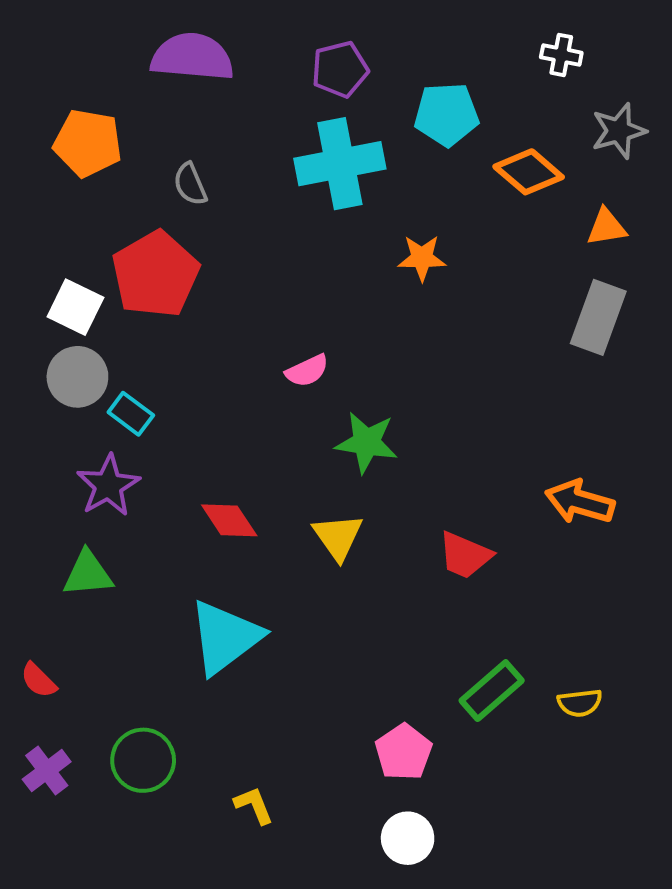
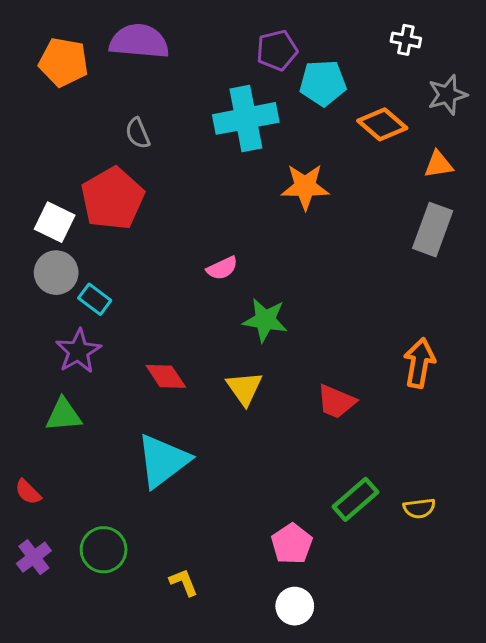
purple pentagon: (340, 69) -> (277, 50), moved
orange pentagon: (88, 143) -> (64, 62), moved
orange star: (422, 258) -> (305, 187), size x1.4
orange arrow: (580, 502) -> (419, 363), turned 84

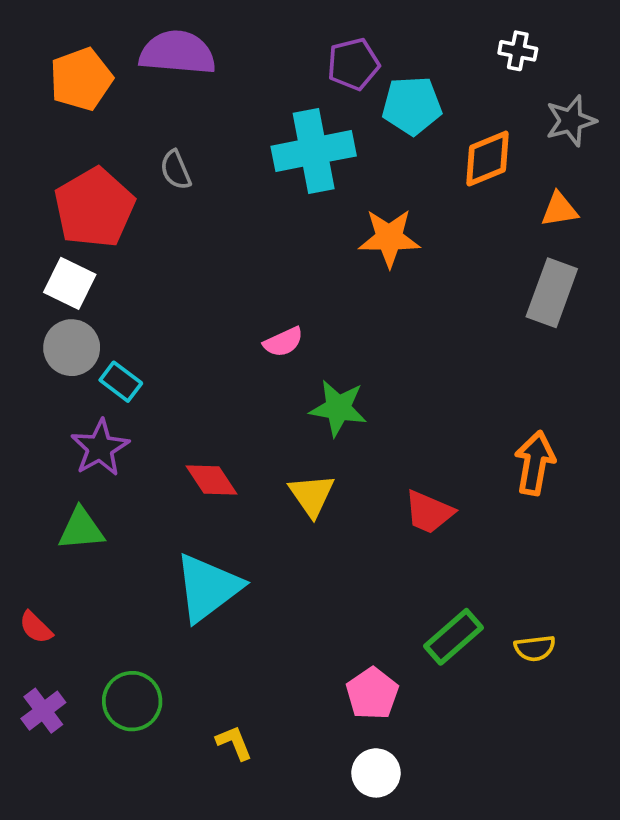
orange pentagon: (64, 62) -> (81, 79), turned -30
orange diamond: (382, 124) -> (488, 159), turned -63
red pentagon: (112, 198) -> (94, 208), moved

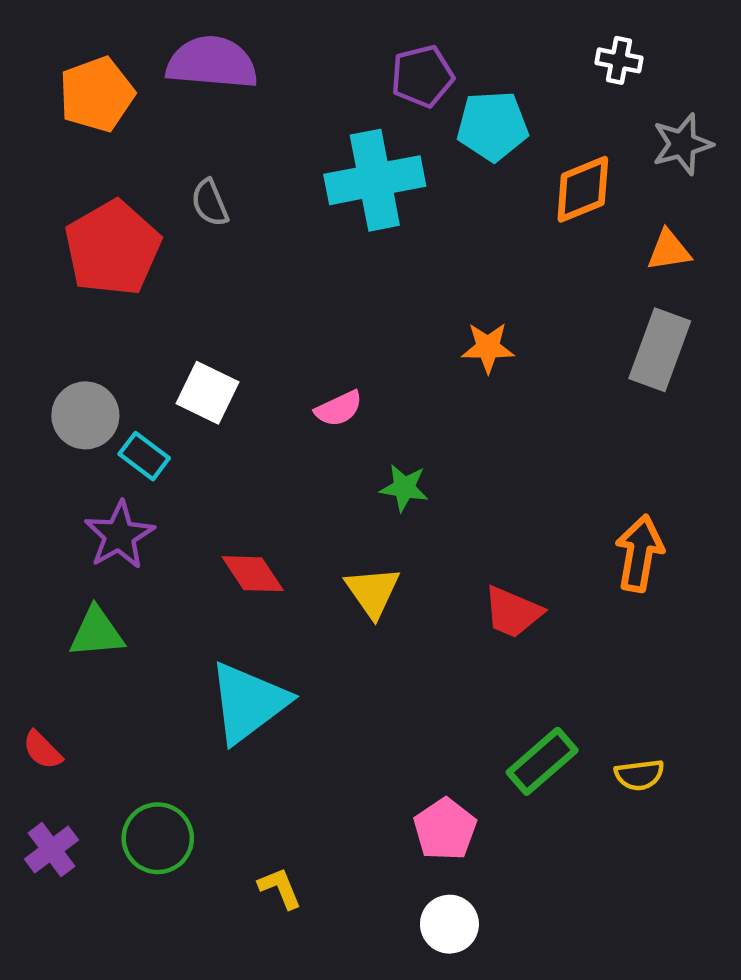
orange star: (389, 238) -> (488, 348), moved, size x0.7
white square: (70, 283) -> (207, 393), moved
green star: (338, 408) -> (404, 488), size x0.7

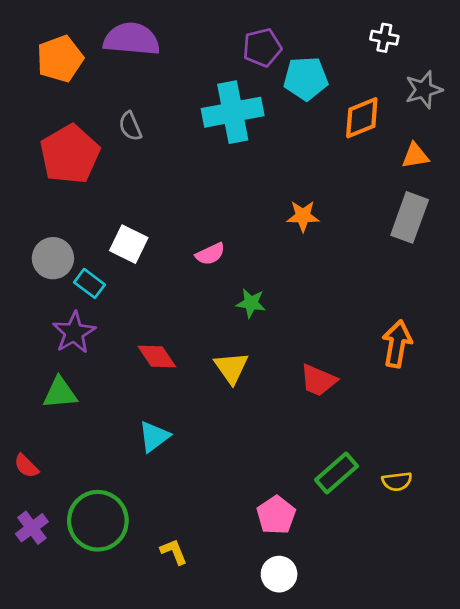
cyan triangle: (248, 703) -> (154, 436), size x0.6
green circle: (158, 838) -> (98, 521), size x1.4

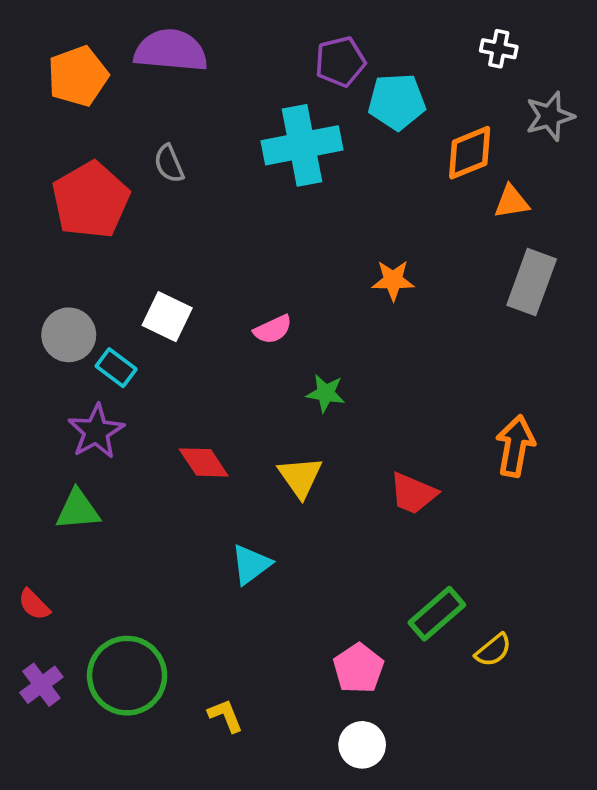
orange triangle: (415, 156) -> (512, 202), moved
cyan triangle: (154, 436) -> (251, 564), moved
yellow semicircle: (397, 481) -> (493, 650), moved, turned -32

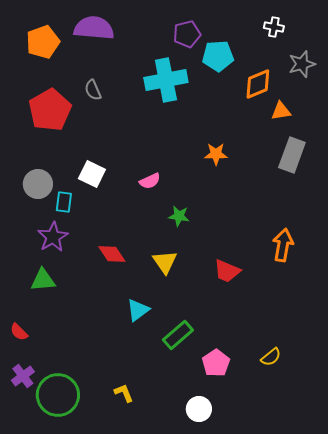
cyan rectangle: (116, 368) -> (64, 202), turned 60
green rectangle: (437, 614) -> (178, 335), moved
pink pentagon: (358, 668) -> (216, 363), moved
green circle: (127, 676) -> (58, 395), moved

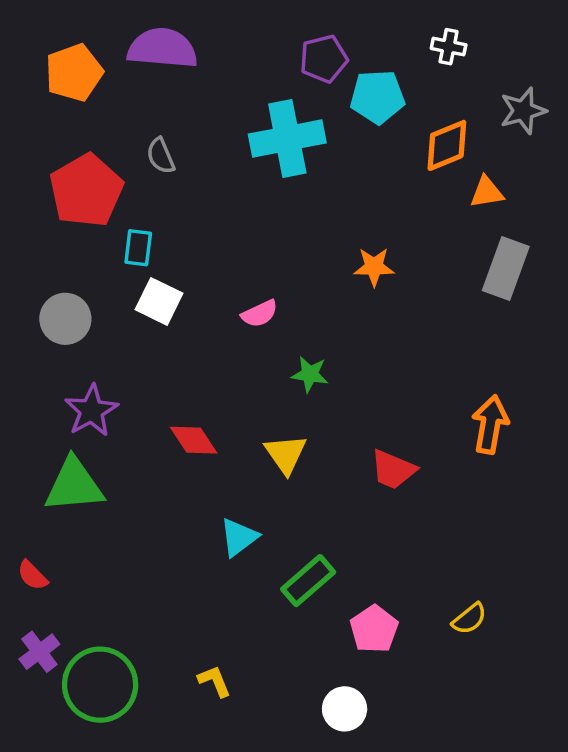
white cross: (274, 27) -> (449, 47), moved
cyan rectangle: (64, 202) -> (138, 248), moved
green triangle: (43, 280) -> (74, 485), size x1.4

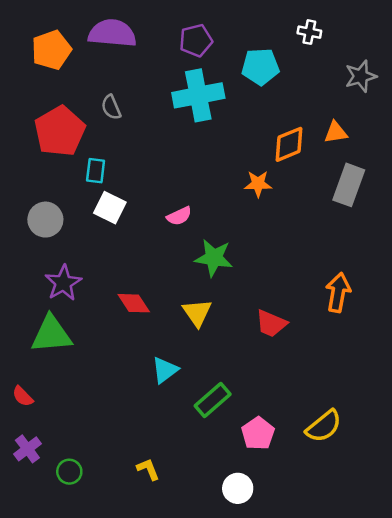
purple pentagon: (324, 59) -> (196, 40), moved
orange diamond: (447, 145) -> (289, 144), moved
green star: (310, 374) -> (214, 258), size x1.5
yellow semicircle: (469, 619) -> (324, 426), size x1.5
green circle: (100, 685) -> (69, 472), size x0.5

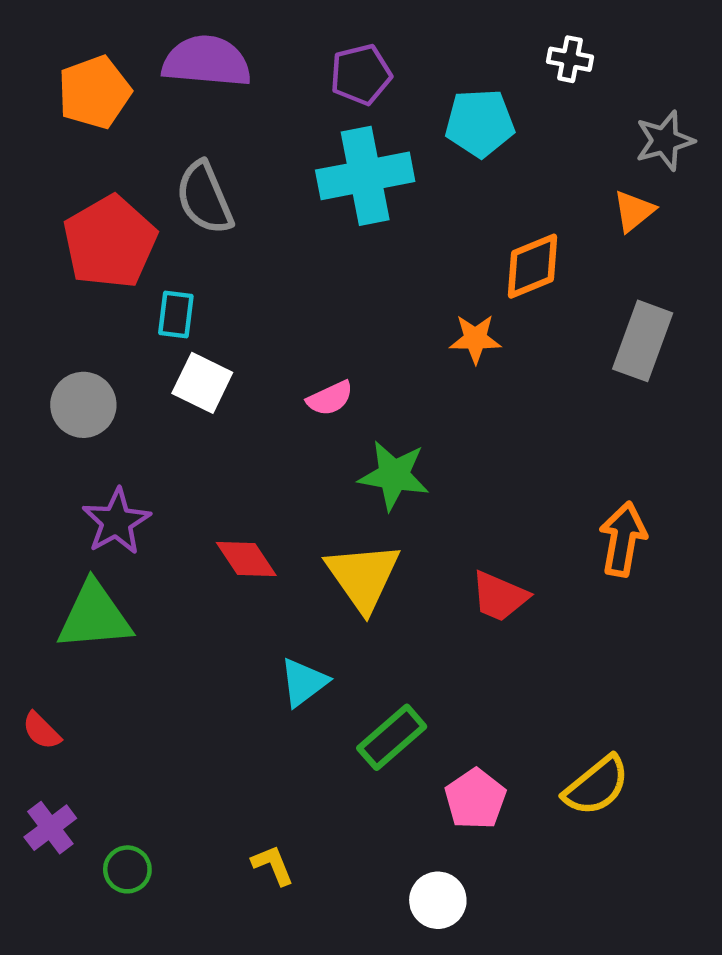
gray semicircle: (111, 107) -> (204, 198), size x1.6
orange triangle: (336, 132) -> (634, 211), moved, turned -30
yellow triangle: (197, 313) -> (363, 577), size x1.4

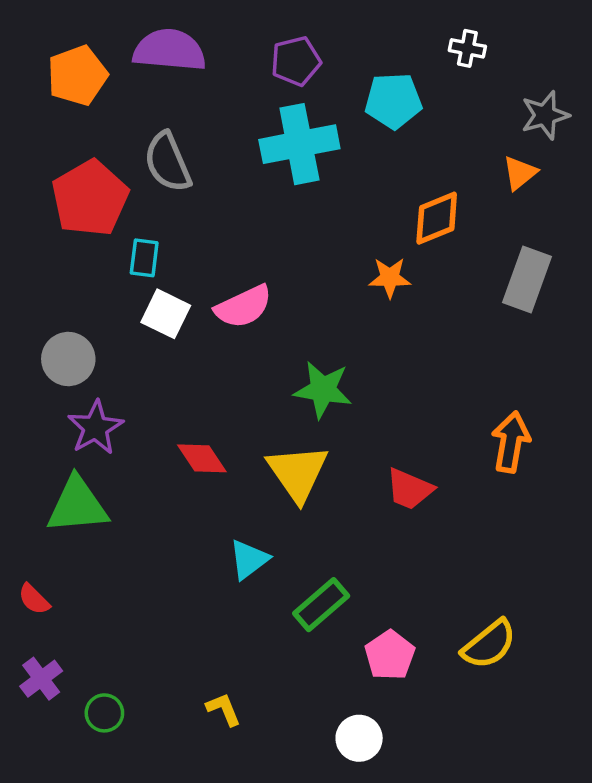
pink semicircle: (330, 398) -> (243, 307), moved, size x1.5
gray circle: (83, 405) -> (68, 359), moved

